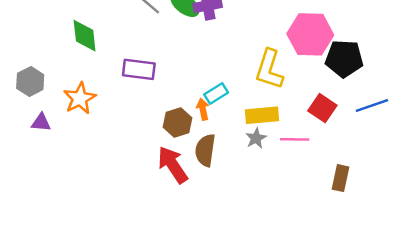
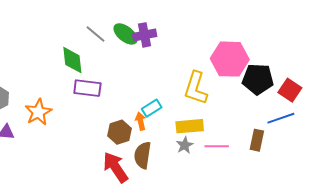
green diamond: (85, 36) -> (72, 60), moved
red square: (322, 108) -> (290, 90), moved
brown rectangle: (340, 178) -> (257, 140), moved

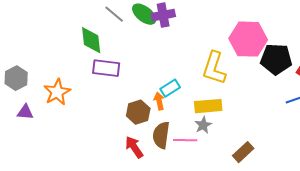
brown rectangle: (257, 140) -> (243, 152), moved, turned 35
pink line: (217, 146) -> (185, 140), moved
red arrow: (116, 167) -> (134, 147), size x0.7

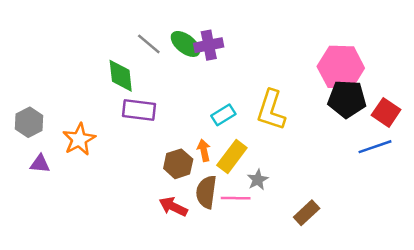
pink hexagon: (248, 39) -> (341, 67), moved
cyan rectangle: (170, 88) -> (223, 115), moved
yellow rectangle: (208, 106) -> (232, 156), moved, turned -48
red arrow: (134, 147) -> (173, 207), turned -30

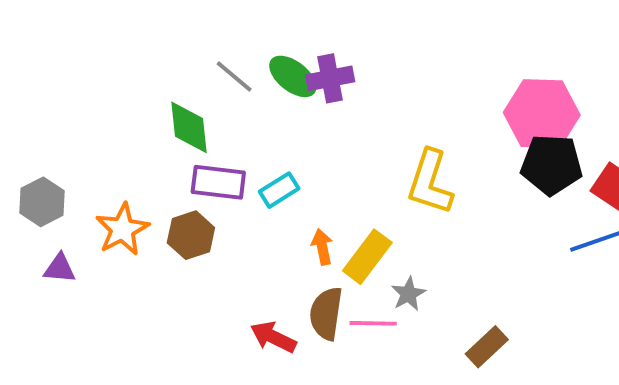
cyan rectangle: (223, 115) -> (279, 190), moved
brown hexagon: (178, 164) -> (191, 235), moved

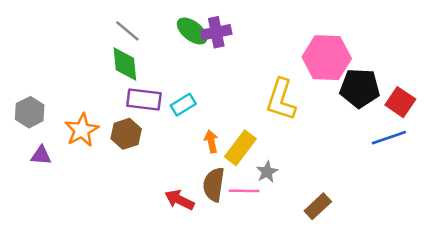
gray line: (234, 76) -> (127, 31), moved
pink hexagon: (542, 114) -> (327, 58), moved

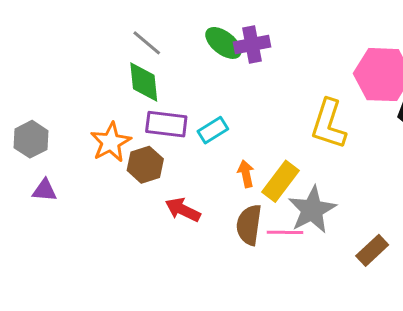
orange star: (82, 130) -> (111, 142), moved
gray star: (267, 172) -> (312, 210), size x1.8
red arrow: (179, 200) -> (183, 210), moved

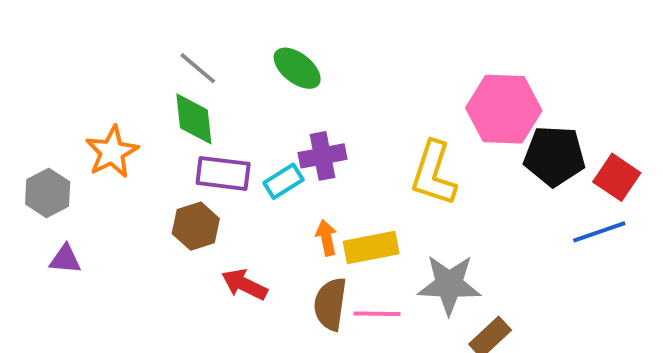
purple cross: (252, 44) -> (322, 156), moved
orange star: (111, 142) -> (112, 152), moved
yellow rectangle: (280, 181) -> (371, 248), turned 42
gray star: (312, 210) -> (449, 285), moved, turned 30

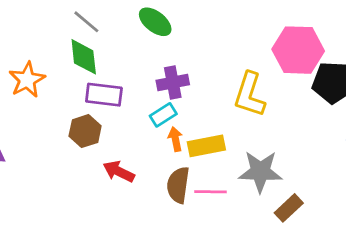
cyan rectangle: (283, 181) -> (163, 115), moved

